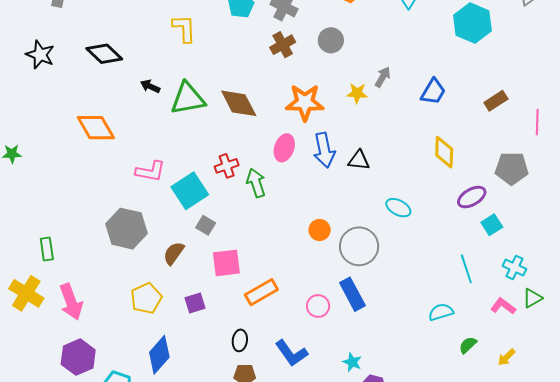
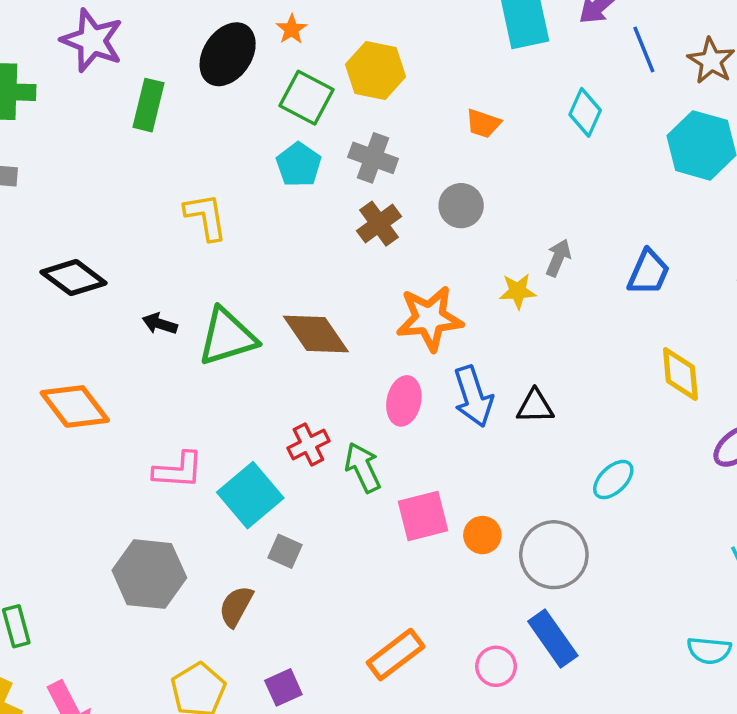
cyan ellipse: (398, 208) -> (613, 480), turned -65
pink square: (226, 263) -> (423, 516), moved
cyan semicircle: (441, 312) -> (709, 650), turned -150

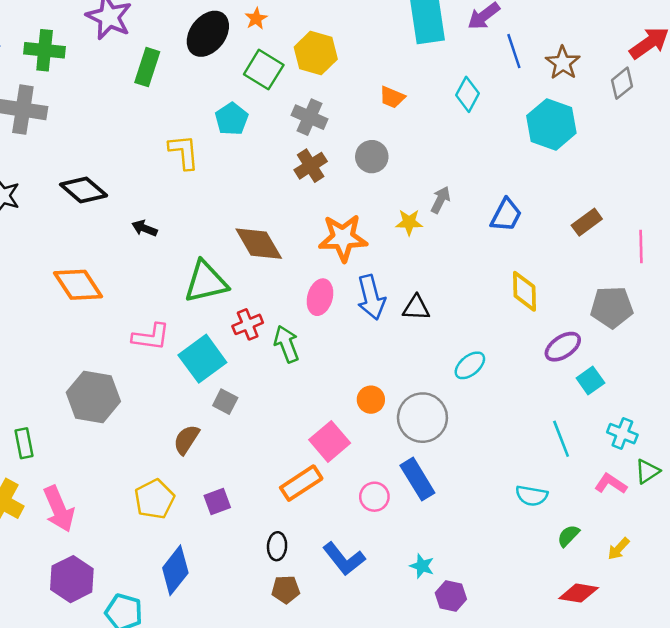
cyan pentagon: (299, 165) -> (232, 119), moved
green triangle: (227, 337) -> (206, 282), moved
pink square: (423, 516) -> (330, 441), moved, turned -30
gray hexagon: (149, 574) -> (93, 397), moved

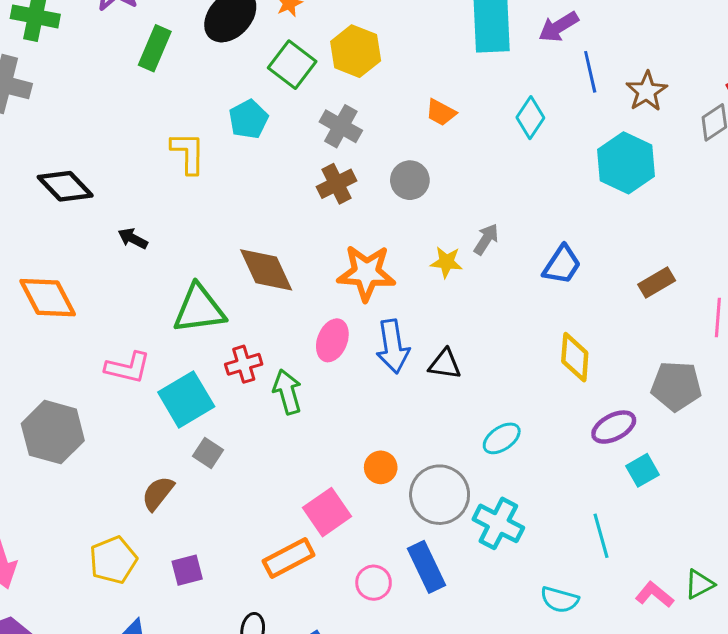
cyan cross: (622, 434) -> (498, 523), moved, size x1.4

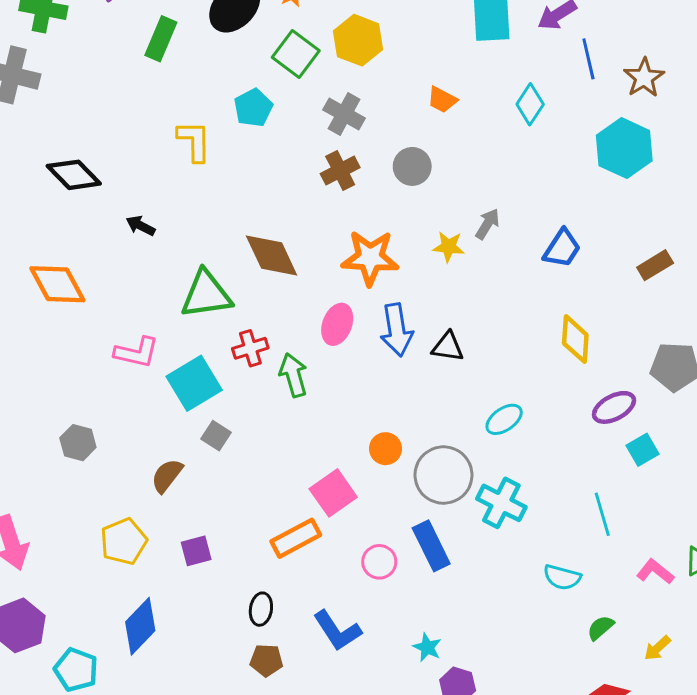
gray hexagon: (53, 432) -> (78, 443), moved, size x0.6

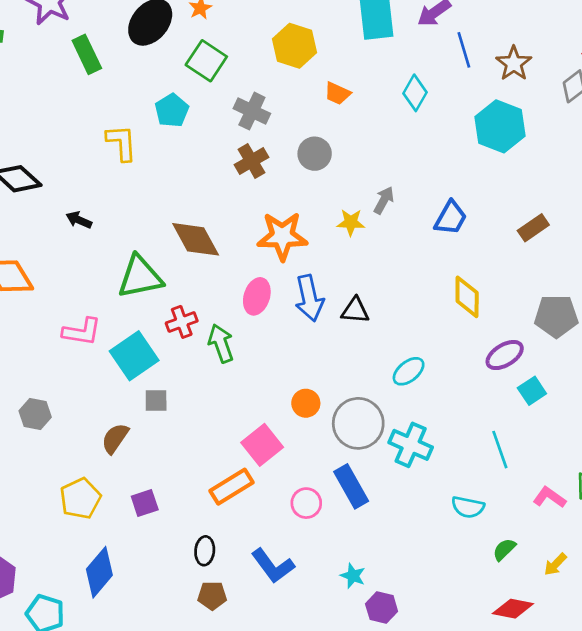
green rectangle: (161, 39) -> (87, 54), turned -45
yellow hexagon: (358, 40) -> (294, 46), moved
gray square: (216, 436) -> (156, 401), turned -30

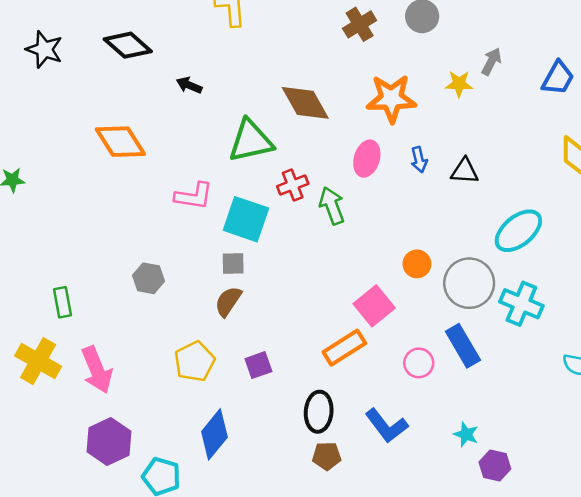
blue arrow: (309, 298) -> (419, 160), size x0.6
cyan square: (134, 356) -> (246, 219), turned -36
cyan ellipse: (409, 371) -> (518, 231), size x1.5
gray square: (156, 401) -> (233, 264), moved
black ellipse: (205, 551) -> (319, 412), size x1.4

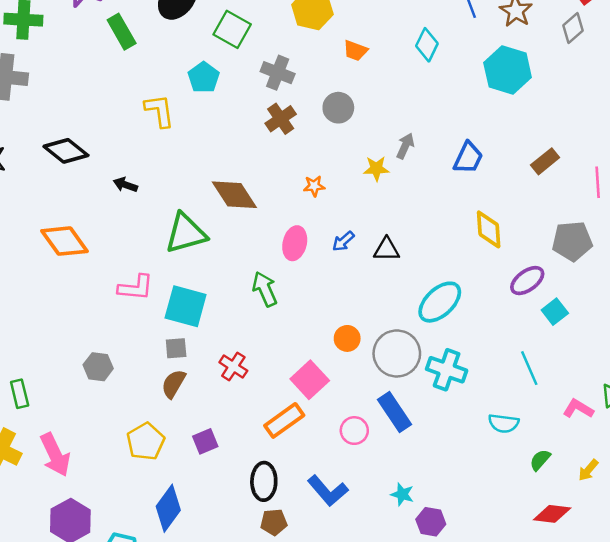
orange star: (391, 98) -> (314, 186), size x0.5
blue arrow: (419, 160) -> (343, 241), turned 65
red cross: (293, 185) -> (233, 367), moved, turned -32

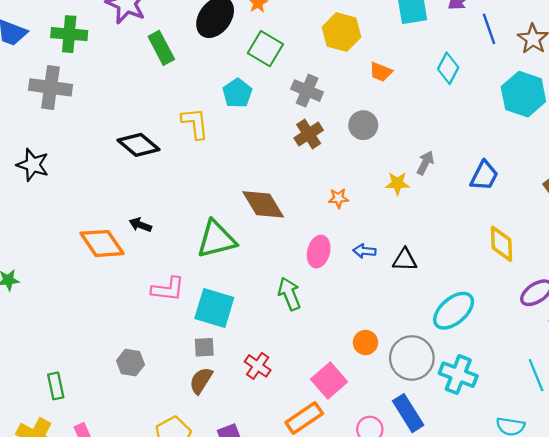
black diamond: (66, 151) -> (138, 145), moved
black arrow: (125, 185) -> (140, 225), moved
blue arrow: (343, 241) -> (364, 251), turned 45

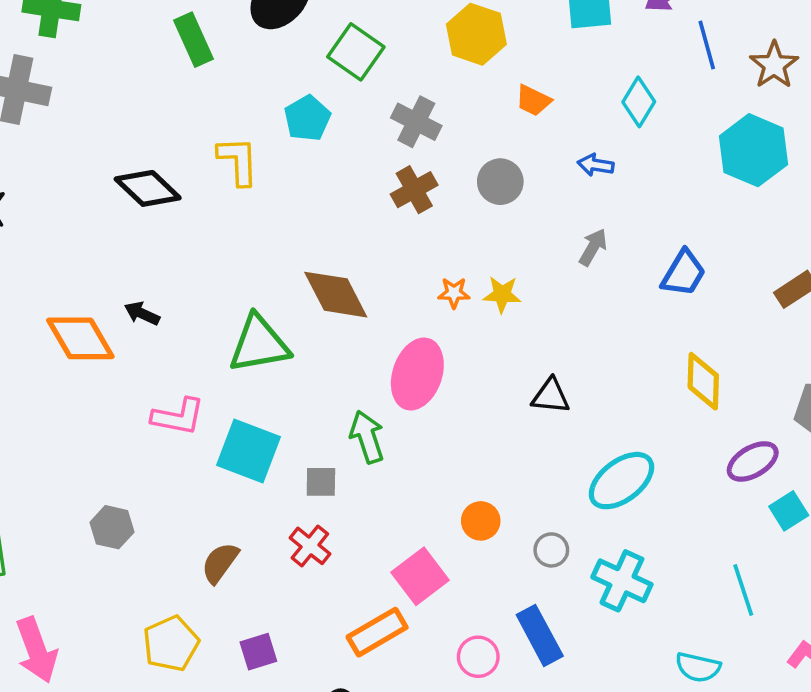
yellow star: (397, 183) -> (502, 294), moved
blue arrow: (364, 251) -> (596, 165), moved
pink ellipse: (319, 252) -> (417, 374), size x1.4
gray square: (204, 347) -> (321, 482), moved
gray circle: (412, 358) -> (551, 550), size x0.5

